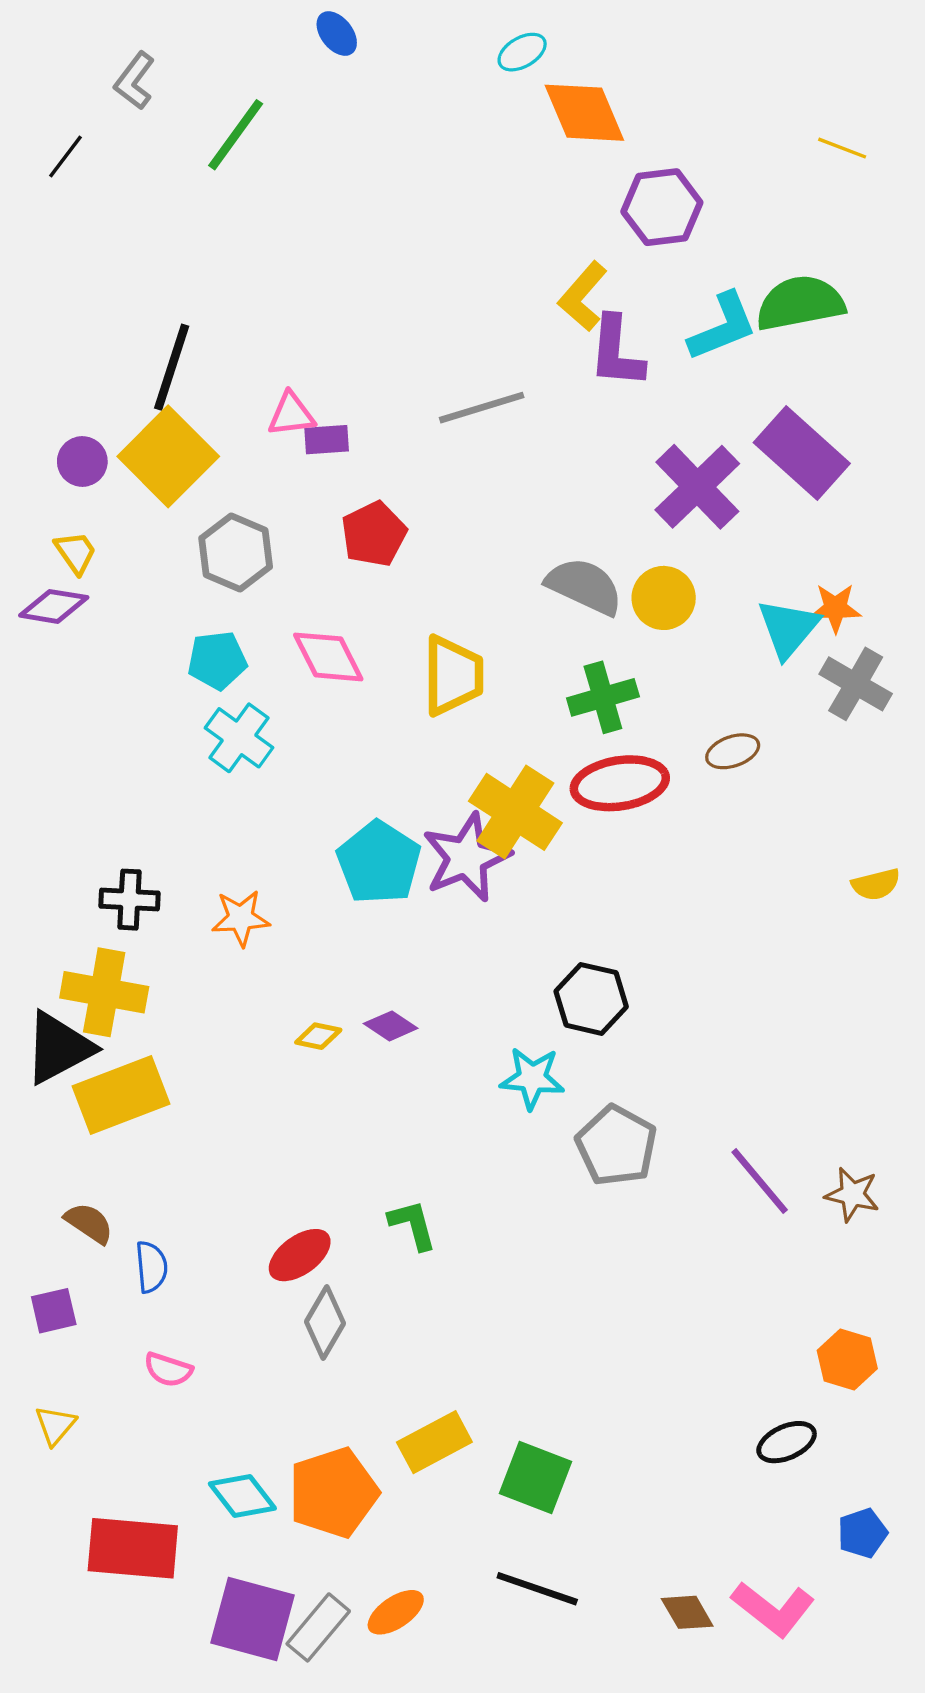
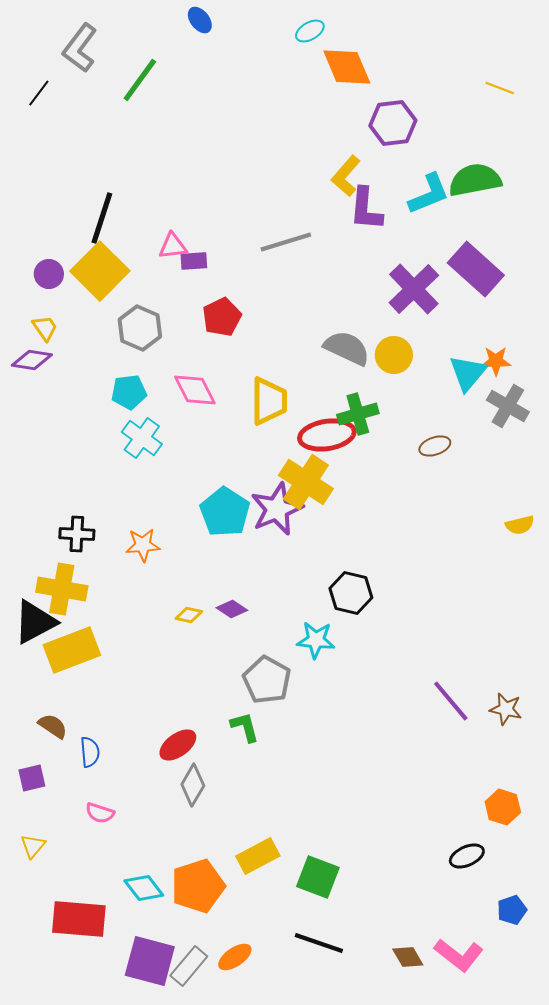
gray L-shape: (135, 81) -> (80, 48), size x1.4
red ellipse: (620, 783) -> (327, 435), moved
gray pentagon: (616, 1146) -> (267, 680), moved

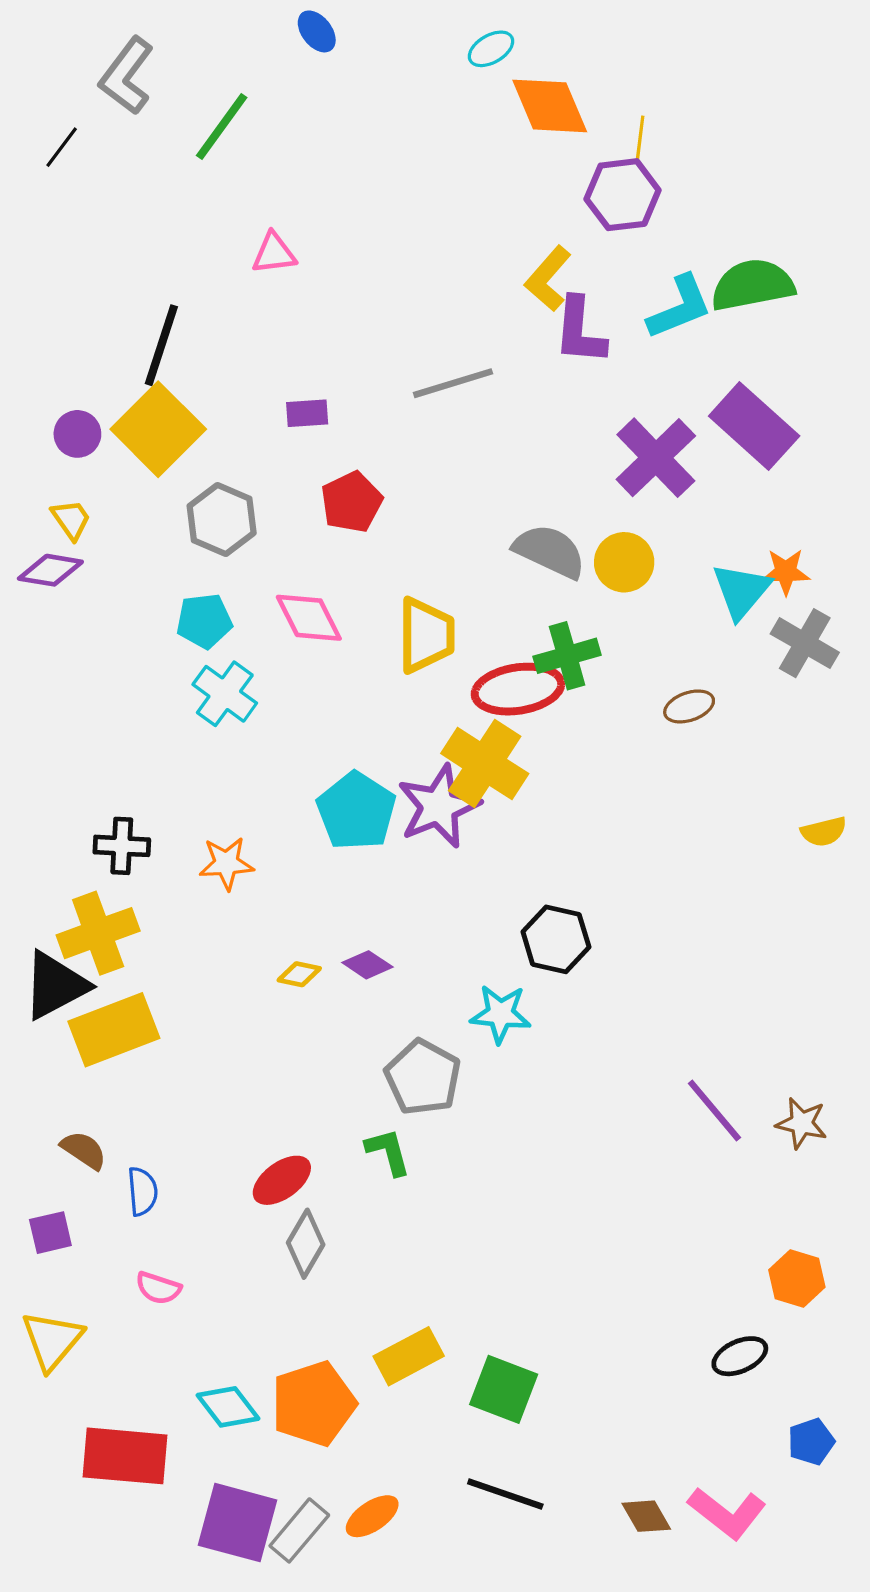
yellow line: (500, 88) -> (640, 139), moved, turned 76
pink triangle: (173, 246) -> (274, 253), moved
yellow cross: (62, 589) -> (98, 933), turned -30
yellow triangle: (33, 846) -> (52, 1340), size x1.6

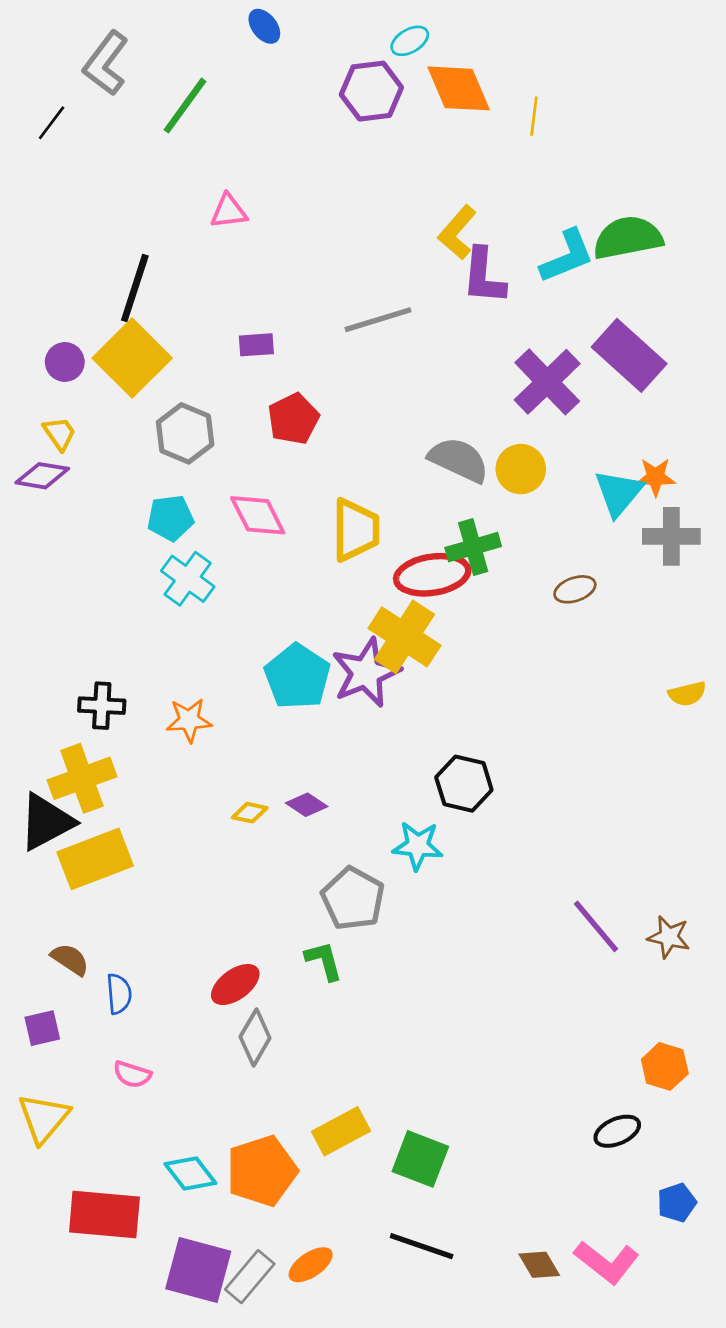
purple hexagon: (623, 195) -> (371, 91), moved
gray cross: (805, 643) -> (671, 536), turned -30

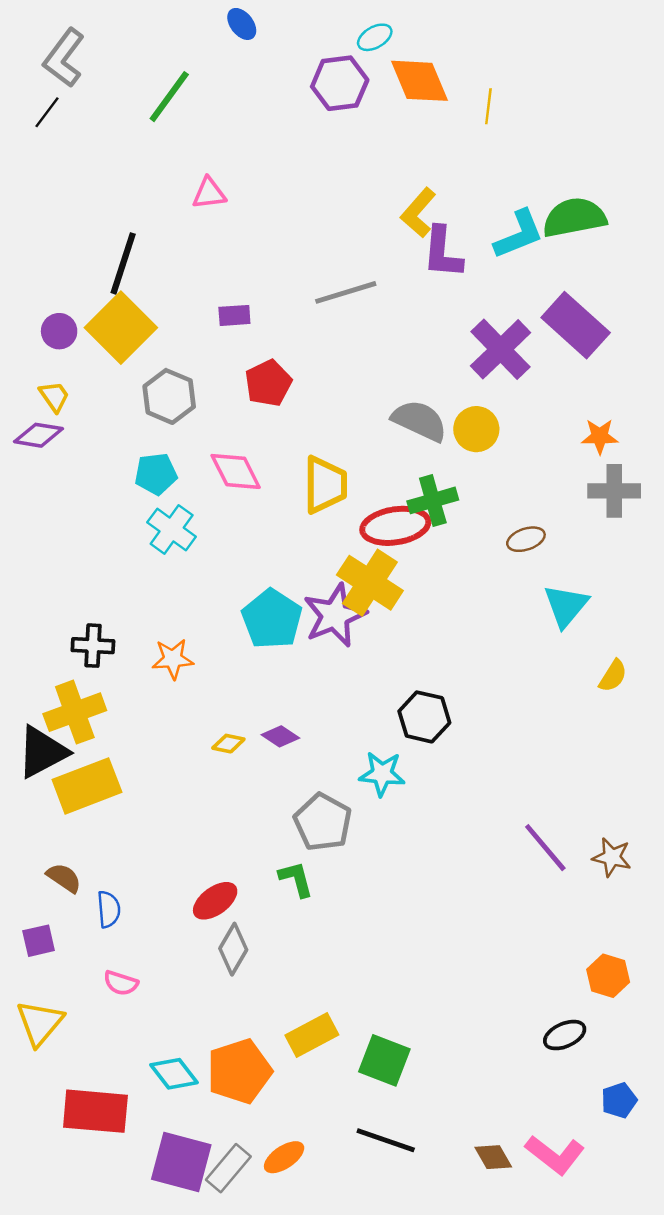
gray L-shape: (106, 63) -> (64, 58), moved
cyan triangle: (619, 493) -> (566, 606), moved
yellow semicircle: (687, 694) -> (613, 676), moved, turned -44

